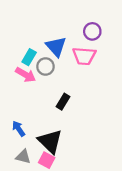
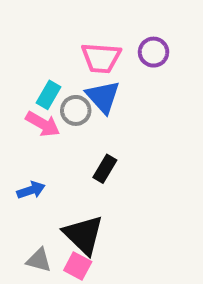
blue triangle: (56, 47) -> (103, 97), moved
pink trapezoid: (84, 56) -> (101, 58), moved
blue arrow: (19, 129) -> (31, 190), moved, turned 105

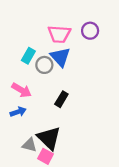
pink arrow: (43, 124) -> (22, 90), moved
gray triangle: (39, 260) -> (30, 145), moved

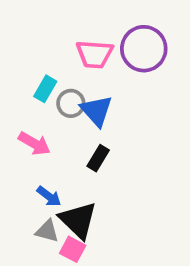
purple circle: (90, 31) -> (144, 49), size x1.6
blue triangle: (60, 57) -> (96, 111), moved
blue arrow: (18, 112) -> (49, 196), moved, turned 56

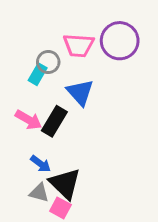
gray circle: (71, 103) -> (48, 62), moved
black rectangle: (98, 158) -> (54, 121), moved, size x1.4

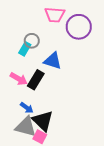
pink trapezoid: (79, 45) -> (55, 15), moved
blue triangle: (80, 92) -> (53, 61), turned -30
gray triangle: (39, 193) -> (26, 127), size x1.6

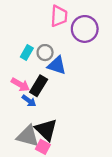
pink trapezoid: (55, 15) -> (59, 16), turned -90
gray circle: (32, 41) -> (45, 53), moved
blue arrow: (27, 108) -> (29, 101), moved

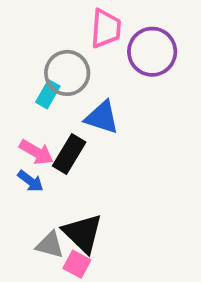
gray circle: (45, 53) -> (67, 73), moved, size x1.5
blue arrow: (29, 101) -> (31, 181), moved
gray triangle: (28, 136) -> (50, 245), size x0.7

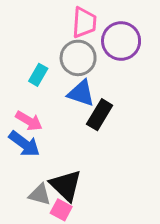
gray circle: (67, 73) -> (78, 58), moved
black rectangle: (69, 154) -> (100, 115), moved
blue arrow: (31, 181) -> (24, 144), size x1.5

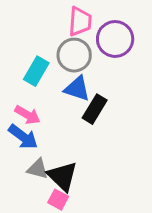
cyan rectangle: (38, 75) -> (36, 71), size x1.4
gray triangle: (40, 195) -> (38, 169), moved

